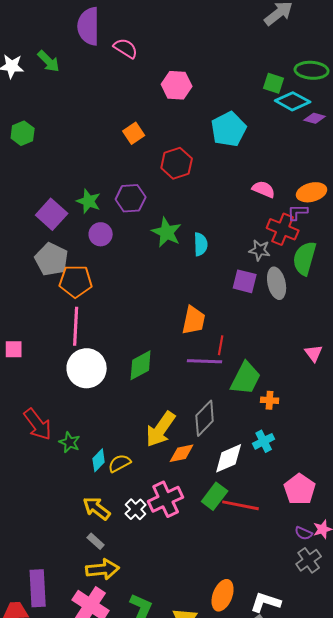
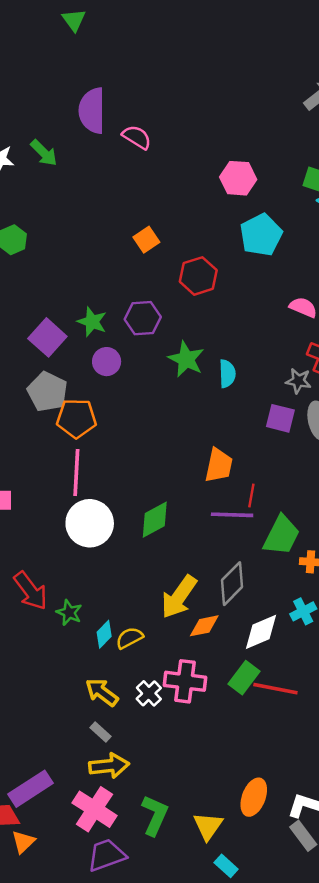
pink hexagon: (177, 85) -> (238, 178), moved
pink cross: (166, 499) -> (185, 681), turned 32
purple rectangle: (38, 588) -> (31, 789), turned 60

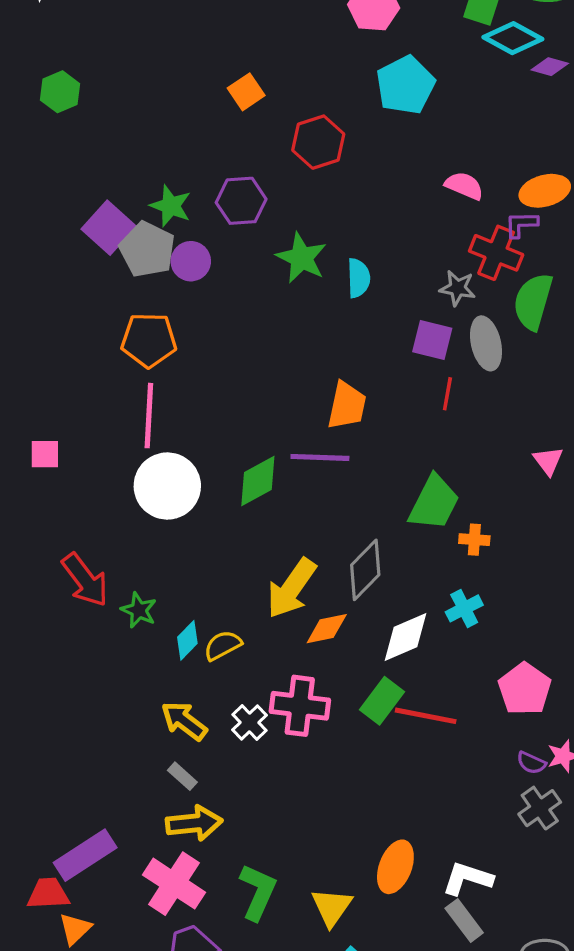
gray pentagon: (47, 392) -> (147, 249), moved
red line: (251, 495) -> (447, 394), moved
purple line: (232, 515) -> (320, 457), moved

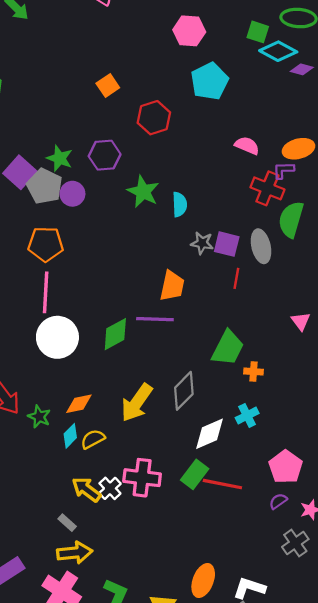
gray star: (458, 288) -> (202, 243), moved
orange diamond: (327, 629) -> (79, 404), moved
yellow arrow: (184, 721) -> (86, 489), moved
purple semicircle: (531, 763) -> (278, 501), moved, turned 120

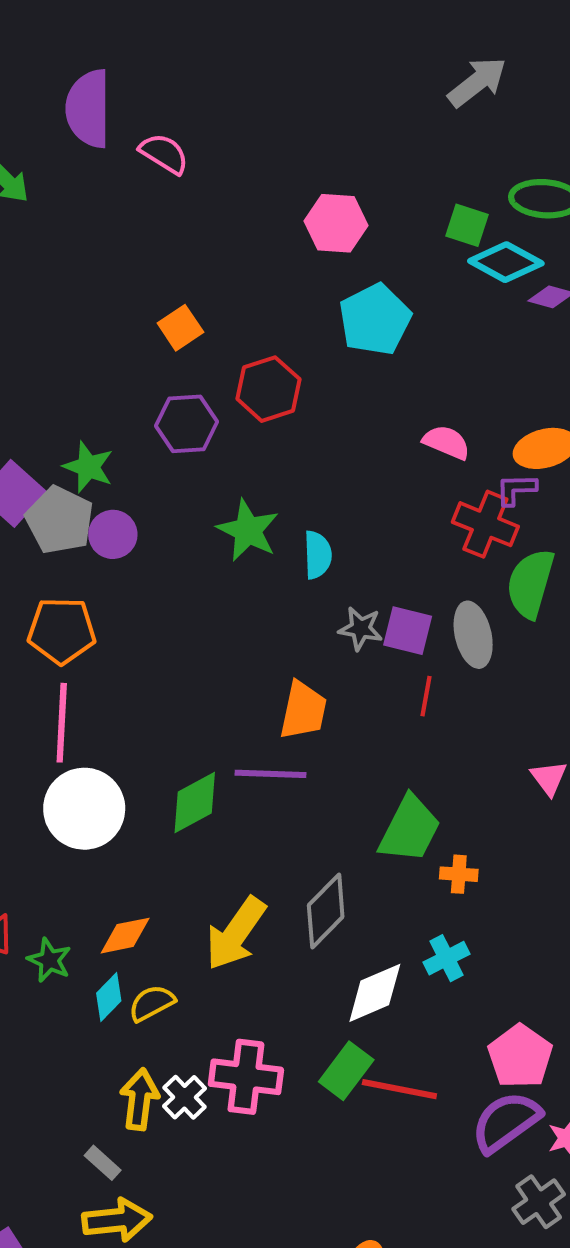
purple hexagon: (105, 155) -> (187, 424), moved
yellow arrow: (86, 489) -> (139, 1099), turned 60
purple semicircle: (278, 501) -> (506, 1122), size x2.0

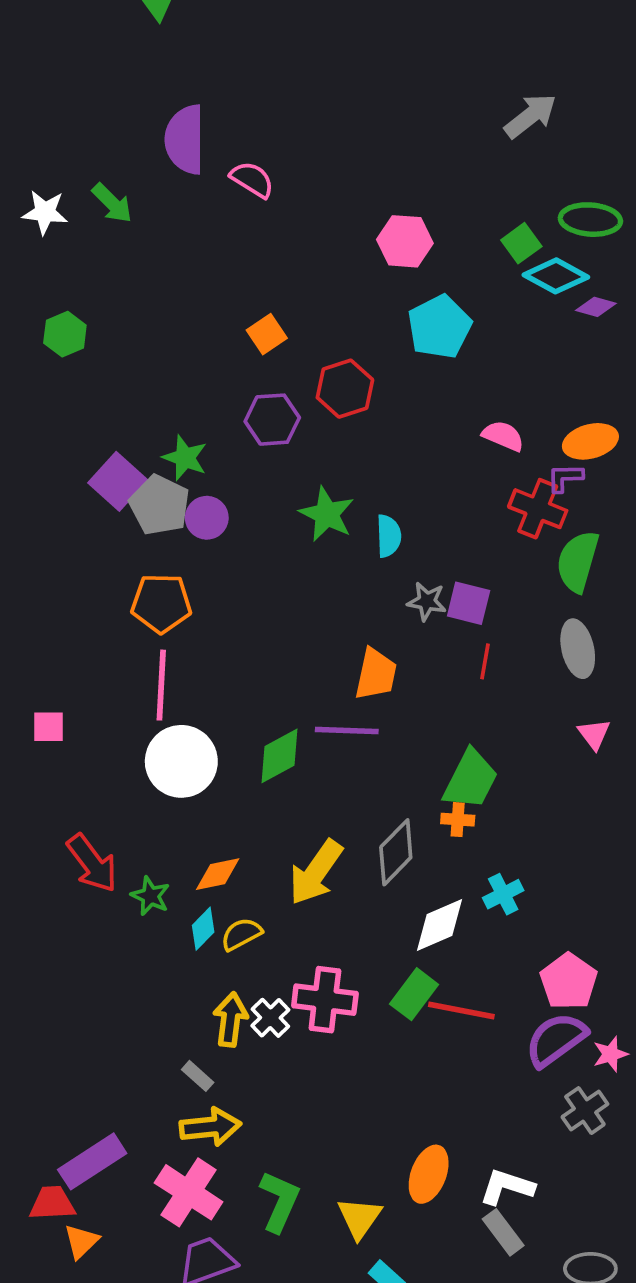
green square: (467, 225) -> (521, 243), turned 36
gray ellipse: (473, 635) -> (578, 649), moved
orange cross: (459, 874) -> (458, 820), moved

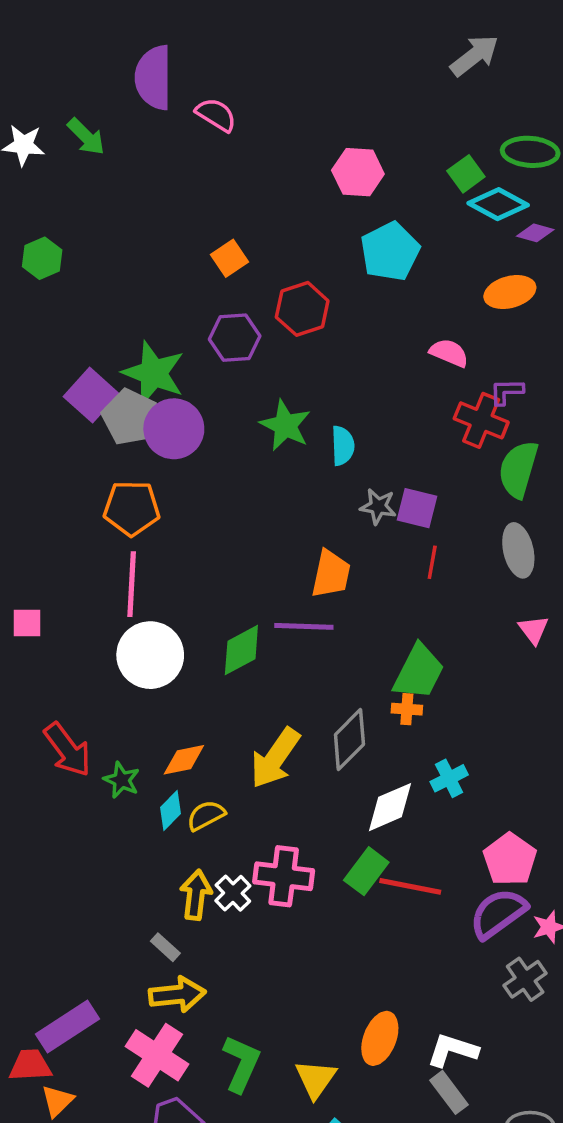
orange ellipse: (590, 441) -> (510, 292), moved
green star: (185, 458) -> (154, 373), size x1.5
purple circle: (207, 518) -> (174, 429), size x1.5

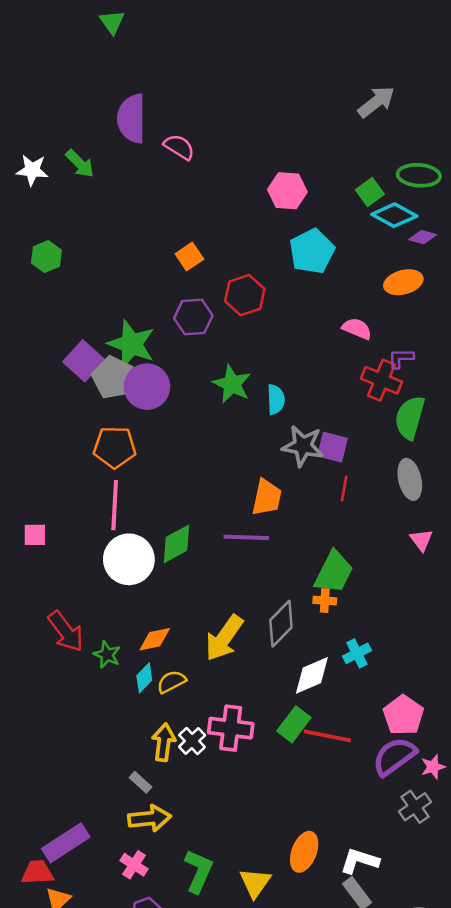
gray star: (378, 506) -> (303, 446), size x1.5
green diamond: (241, 650) -> (177, 544), moved
pink cross: (157, 1055) -> (134, 865), size x0.6

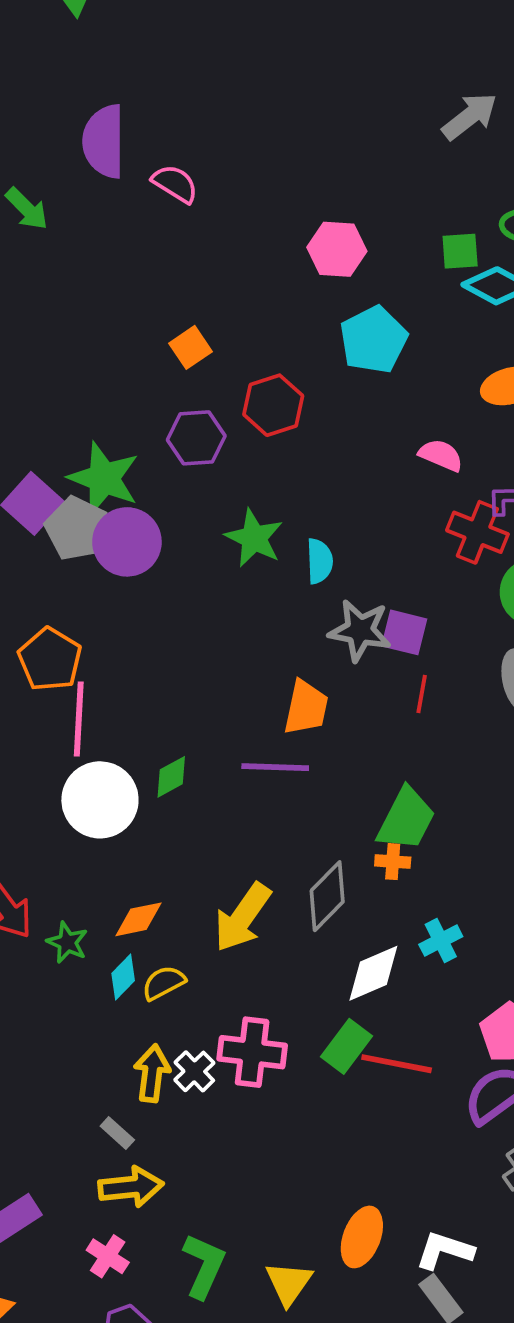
green square: (370, 192) -> (460, 251), turned 32
orange pentagon: (115, 447) -> (50, 659), moved, turned 30
green diamond: (177, 544) -> (171, 777), size x0.7

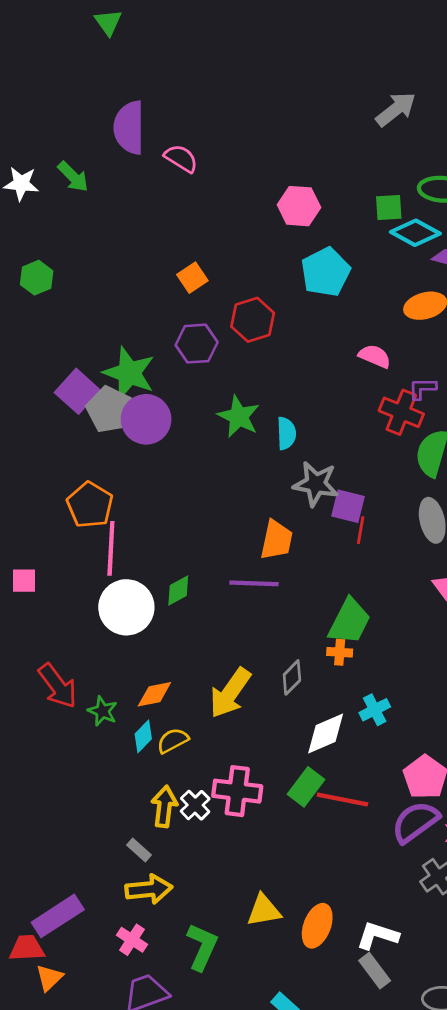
purple square: (404, 632) -> (348, 506), moved
gray diamond: (327, 896) -> (292, 677), size x0.7
yellow triangle: (289, 1283) -> (264, 910), moved, turned 45

